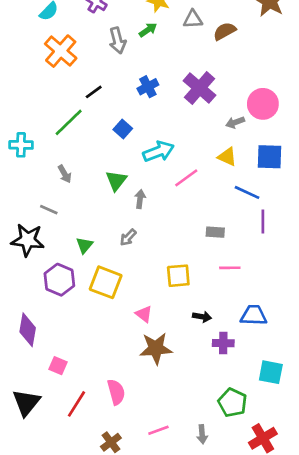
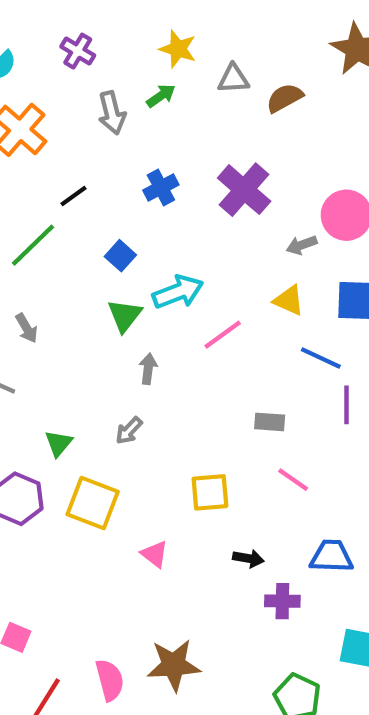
green triangle: (116, 181) -> (125, 315), moved
pink line: (230, 268) -> (293, 480), turned 36
brown star: (156, 348) -> (174, 665), moved

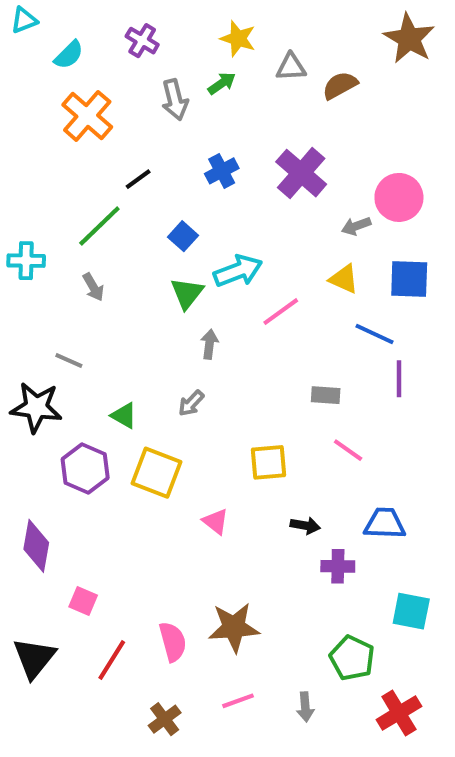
gray arrow: (27, 328) -> (93, 287), moved
green triangle: (59, 443) -> (124, 416), turned -40

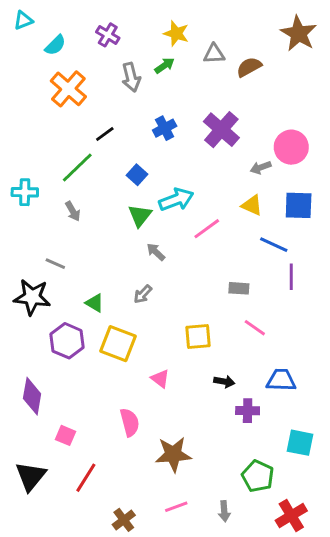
gray arrow: (209, 344) -> (156, 252), turned -54
pink semicircle: (173, 642) -> (130, 422), moved

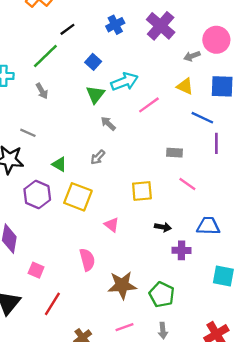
green pentagon: (258, 476) -> (162, 295), moved

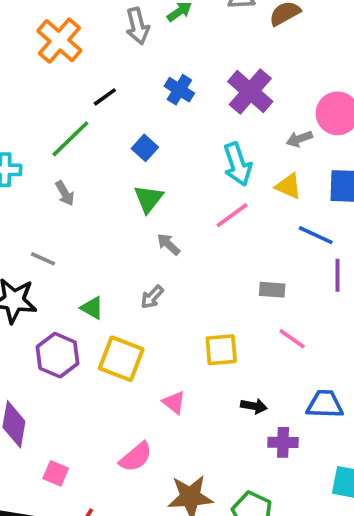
blue cross: (115, 25) -> (179, 90), turned -30
cyan arrow: (124, 82) -> (238, 164), moved, turned 92
pink semicircle: (87, 260) -> (136, 457), turned 65

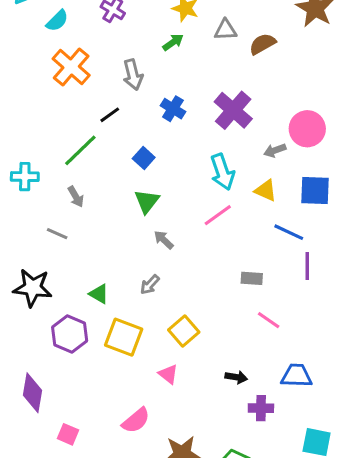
gray arrow: (138, 26) -> (133, 75), moved
gray line: (43, 259) -> (57, 234), moved
yellow square: (221, 350) -> (184, 331), moved, turned -36

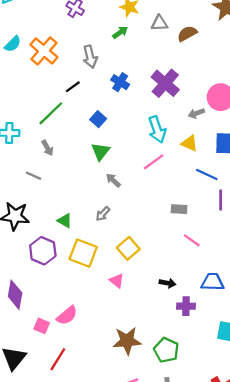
cyan semicircle: (57, 21) -> (13, 44), moved
pink semicircle: (136, 420) -> (67, 315), moved

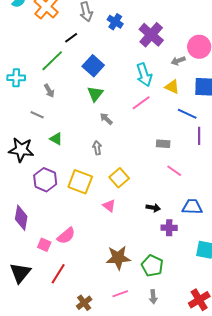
blue cross: (120, 82) -> (115, 22), moved
blue square: (98, 119) -> (93, 66), size x1.5
gray arrow: (103, 214) -> (97, 148), turned 128
green triangle: (65, 221) -> (56, 139), moved

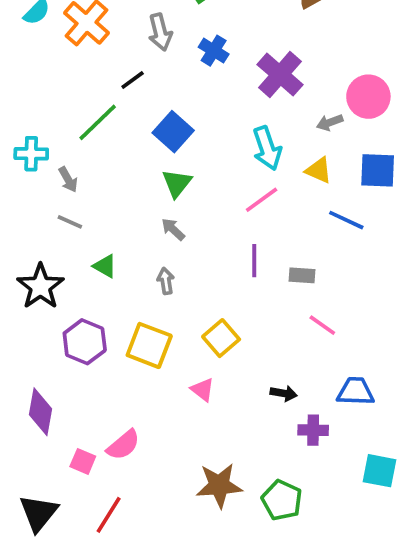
gray arrow: (49, 91) -> (68, 180), moved
gray arrow: (106, 119) -> (173, 229), moved
purple line: (199, 136) -> (254, 261), moved
gray arrow: (97, 148) -> (166, 281), moved
black star: (21, 150) -> (40, 286), turned 30

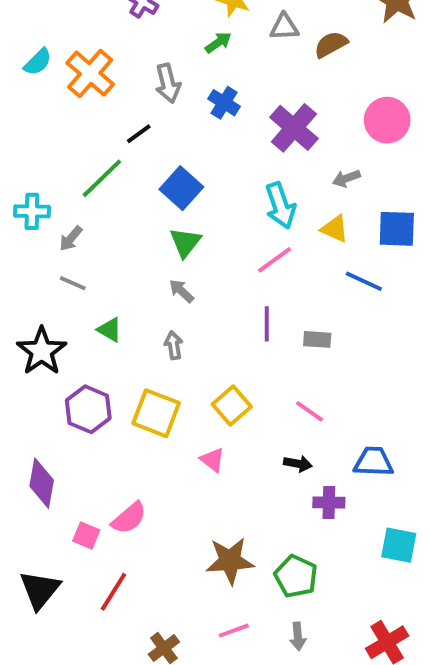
pink circle: (368, 97) -> (387, 120), moved
gray arrow: (68, 180) -> (71, 239), turned 70
pink line: (322, 325) -> (309, 411), moved

